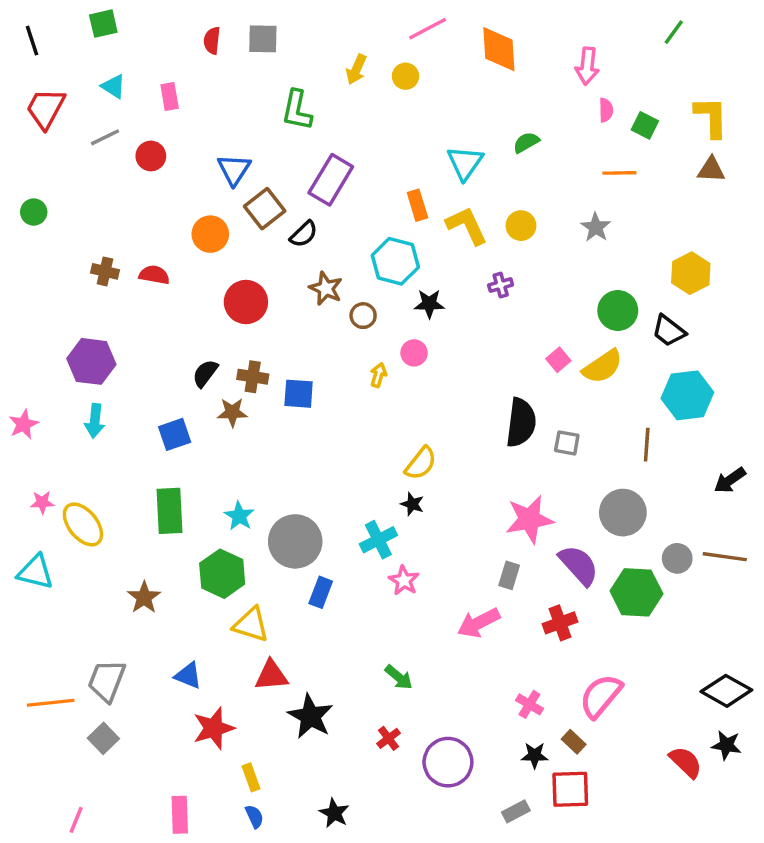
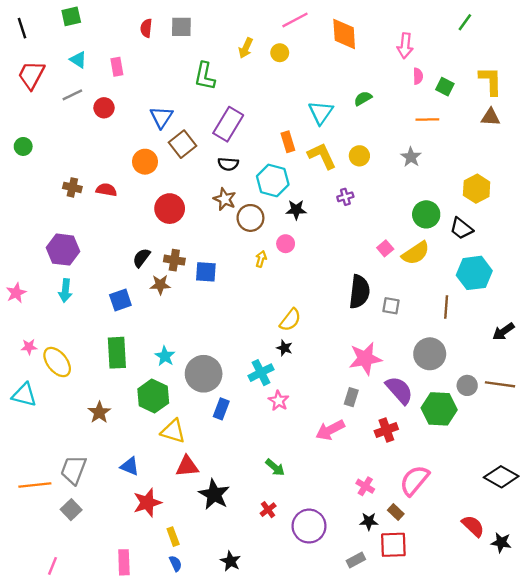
black semicircle: (304, 234) -> (228, 164), moved, turned 48
brown circle: (363, 316) -> (250, 218), size x1.5
black star: (726, 745) -> (501, 542), moved

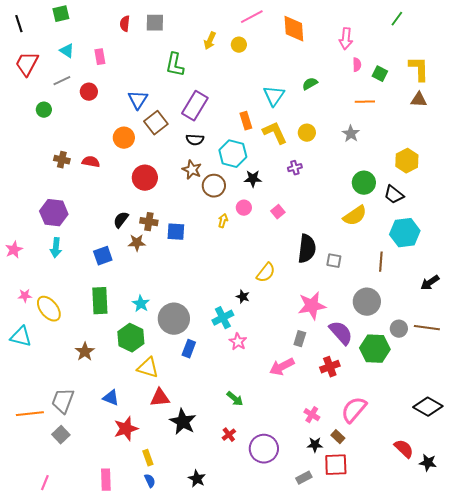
green circle: (23, 146) -> (44, 110), moved
pink square: (385, 248) -> (278, 212), moved
yellow semicircle: (290, 320) -> (266, 273), moved

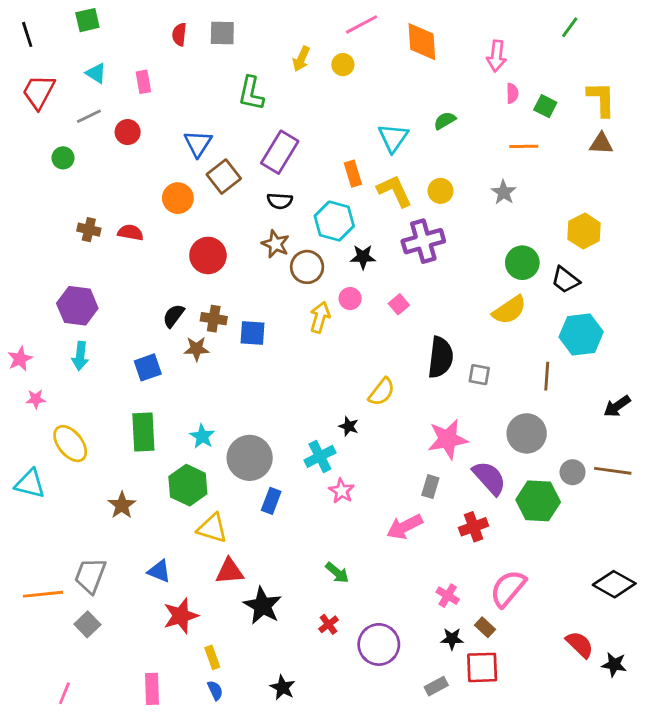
purple cross: (295, 168) -> (423, 241), size x2.0
yellow arrow: (223, 221) -> (320, 317), size x1.5
pink star: (25, 296) -> (36, 399), moved

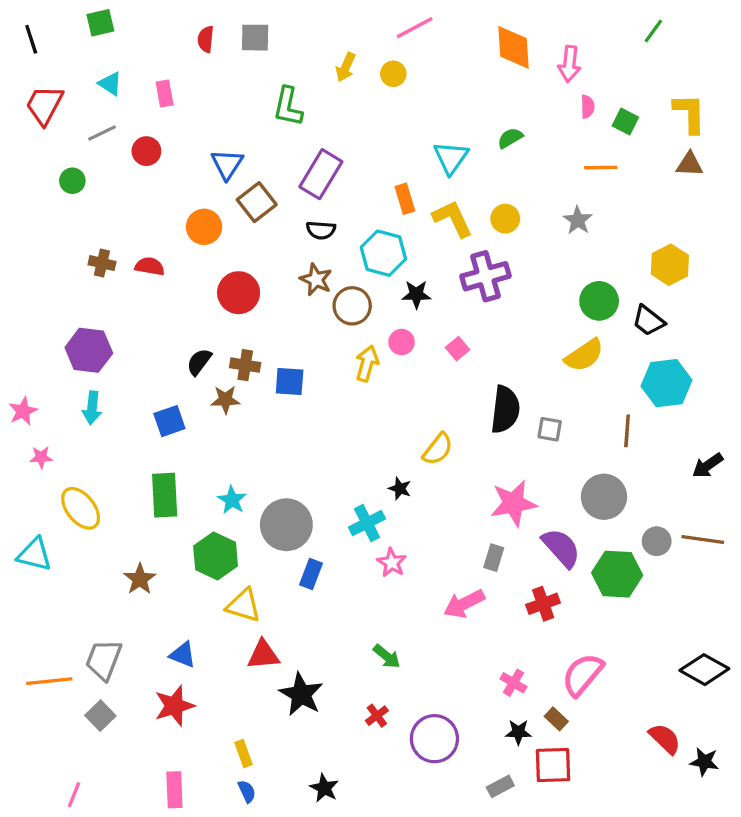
orange diamond: (422, 42) -> (513, 47), moved
red star: (181, 616) -> (174, 706), moved

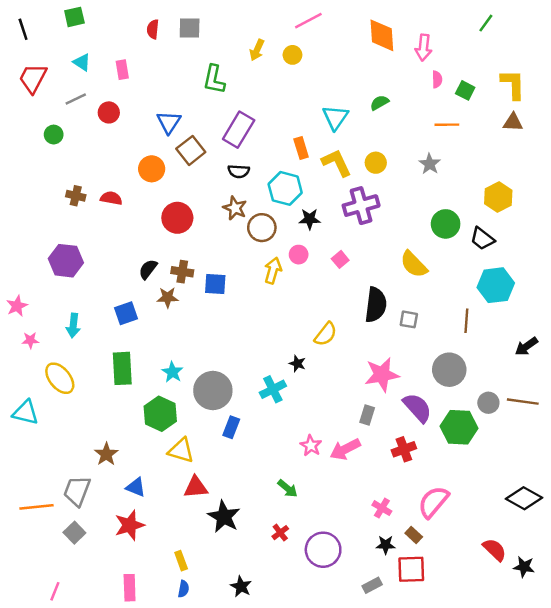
yellow semicircle: (584, 355) -> (414, 264), moved, turned 80
cyan arrow: (92, 408) -> (73, 326), moved
pink star: (392, 563) -> (311, 446), moved
brown star: (140, 579) -> (106, 454), moved
blue semicircle: (247, 791) -> (183, 589), turned 35

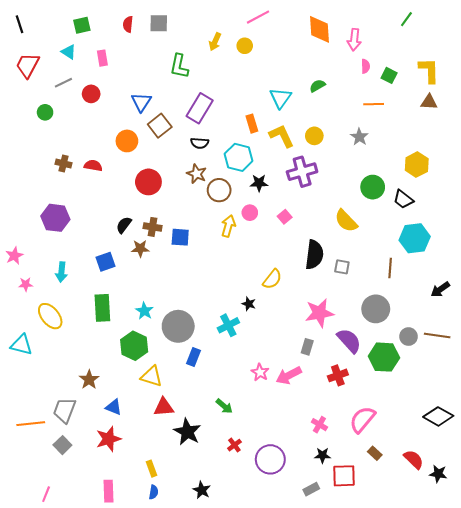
green square: (74, 17) -> (82, 25), moved
green arrow: (288, 488) -> (224, 406), moved
brown rectangle: (414, 535) -> (375, 453), moved

